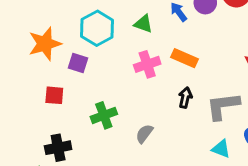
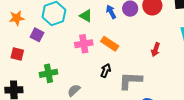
orange star: (45, 44) -> (17, 18), size x0.7

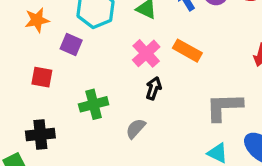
pink cross: (84, 44) -> (146, 53), turned -30
black arrow: (106, 71) -> (154, 88), moved

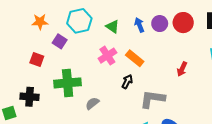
black arrow: (154, 88) -> (127, 82), moved
green cross: (94, 104) -> (68, 83), size x1.4

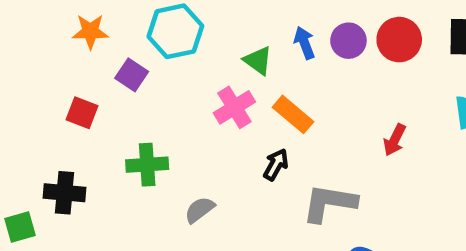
green triangle: (113, 27) -> (258, 61), moved
green cross: (68, 83) -> (147, 165), size x0.7

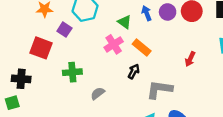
red square: (82, 113) -> (41, 48), size x1.5
black cross: (65, 193) -> (21, 79), moved

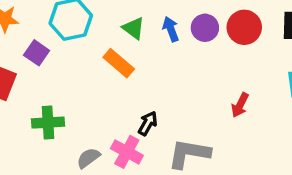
green triangle: (125, 22) -> (134, 28), moved
pink cross: (114, 44) -> (127, 152), moved, turned -30
orange rectangle: (142, 47) -> (119, 63), moved

